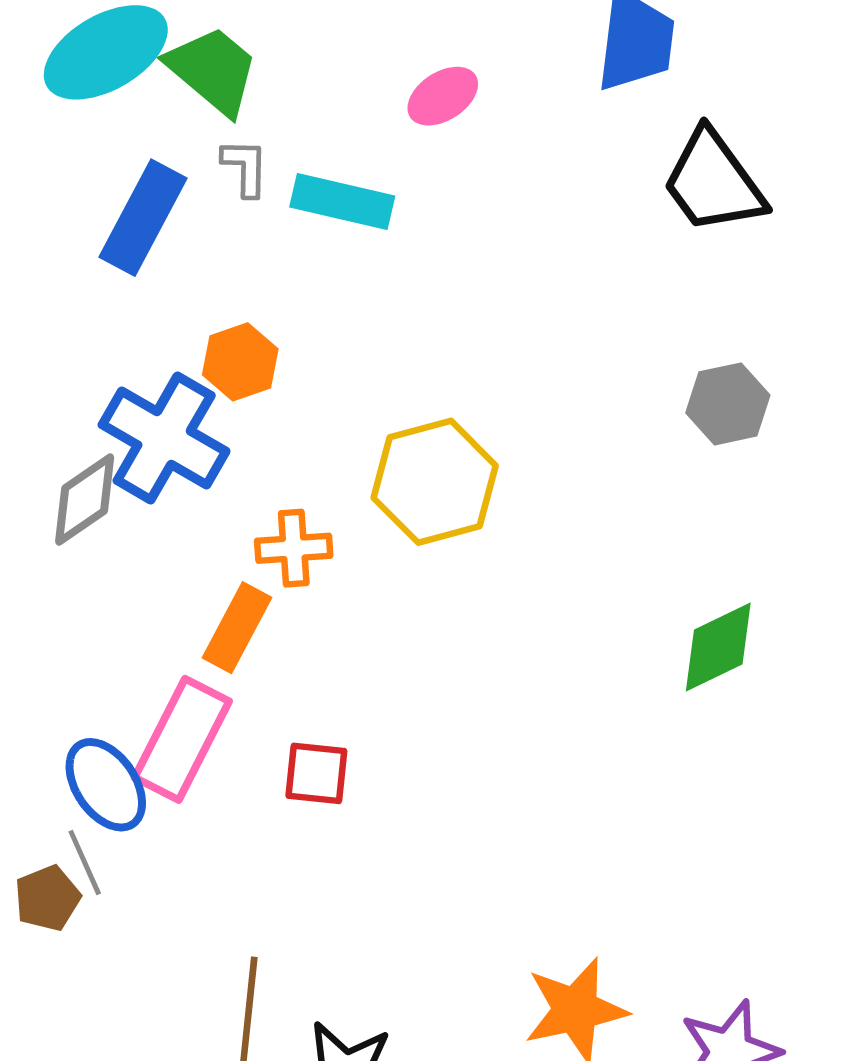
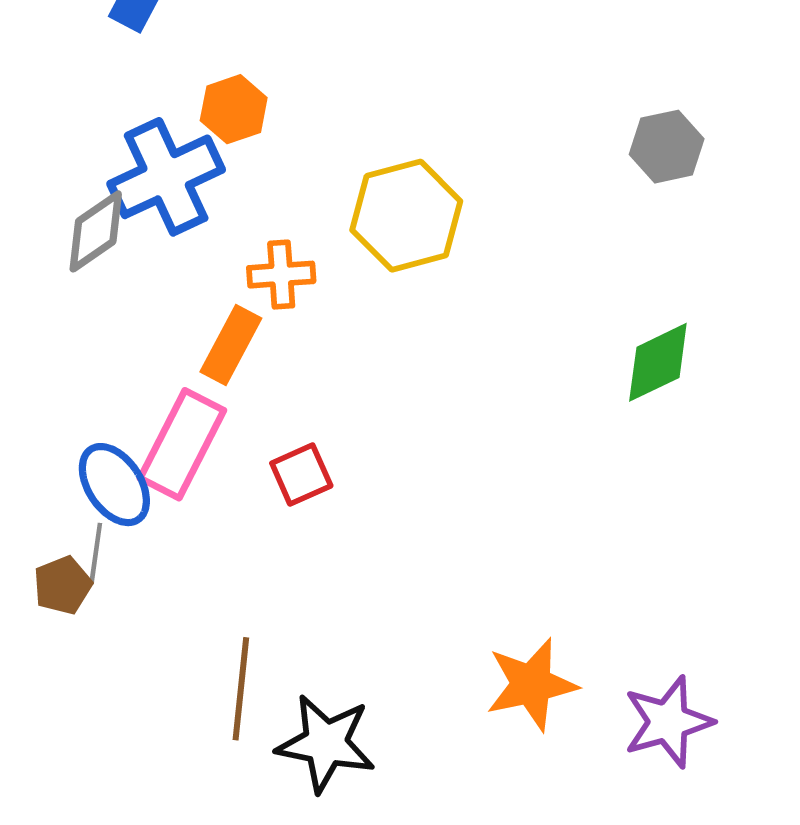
blue cross: (164, 438) -> (166, 177), turned 35
red square: (316, 773) -> (301, 474), turned -30
gray line: (85, 863) -> (96, 554), turned 32

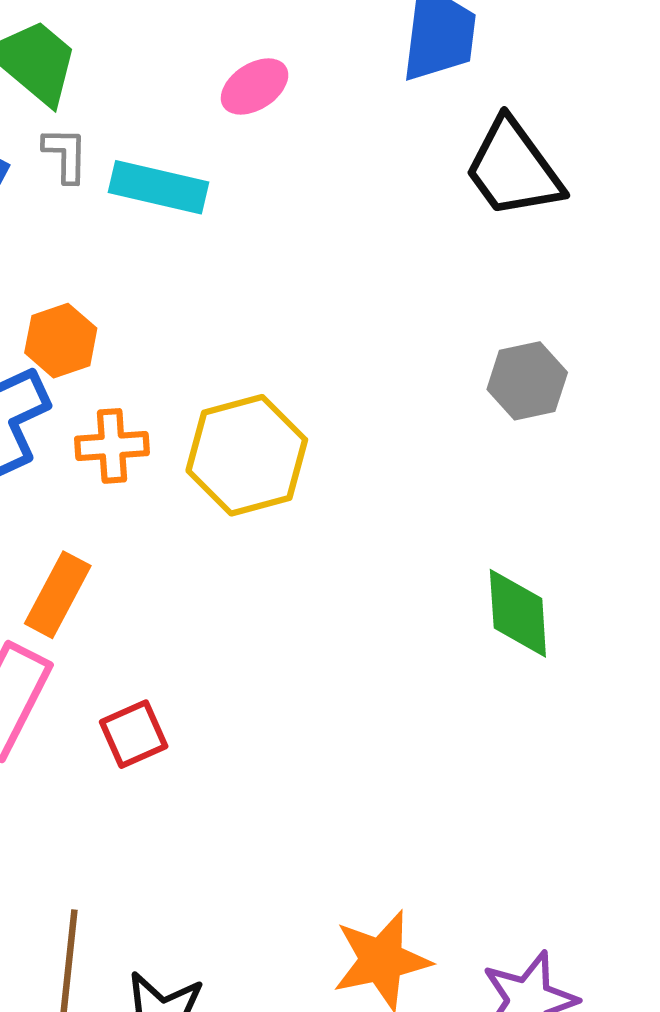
orange cross: (281, 275) -> (112, 446), moved
green diamond: (658, 362) -> (518, 613), turned -68

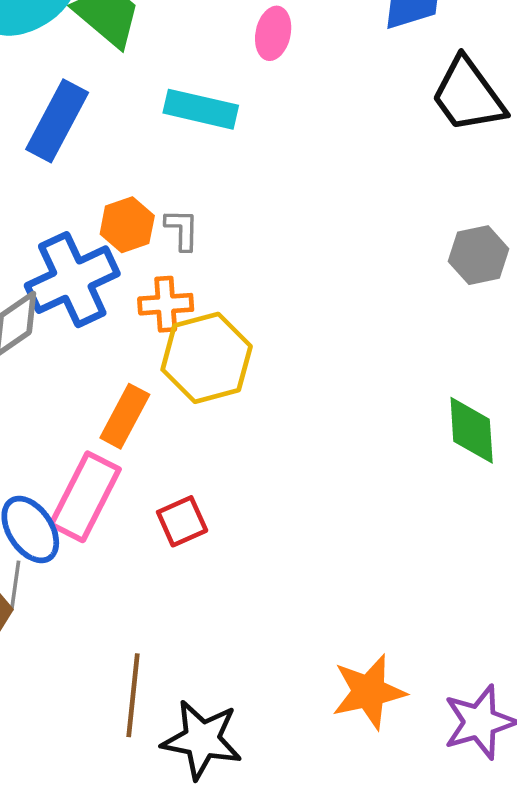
pink ellipse: (255, 87) -> (273, 33), turned -45
gray L-shape: (66, 155) -> (182, 229), moved
yellow hexagon: (247, 455) -> (207, 358), moved

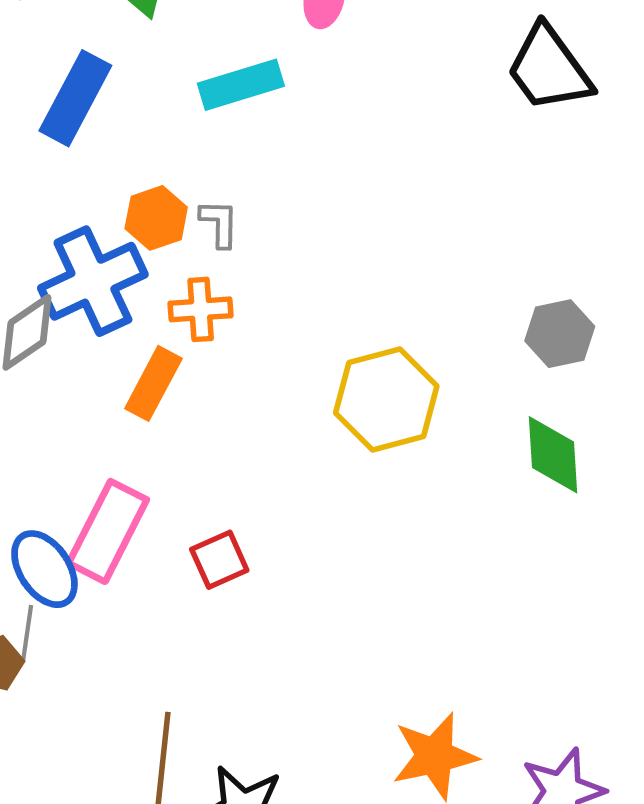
cyan rectangle: (201, 109) -> (241, 85), turned -30
gray hexagon: (479, 255) -> (560, 334), moved
yellow hexagon: (207, 358) -> (386, 400), moved
orange rectangle: (125, 416) -> (153, 383), moved

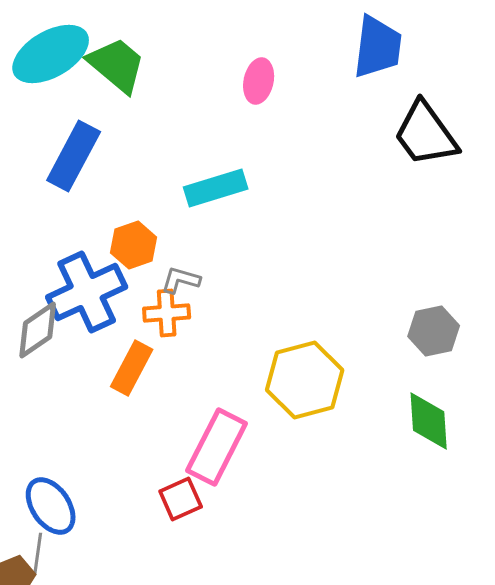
cyan rectangle: (241, 85) -> (216, 188), moved
gray L-shape: (219, 223) -> (181, 280), moved, turned -75
pink rectangle: (108, 531) -> (217, 447), moved

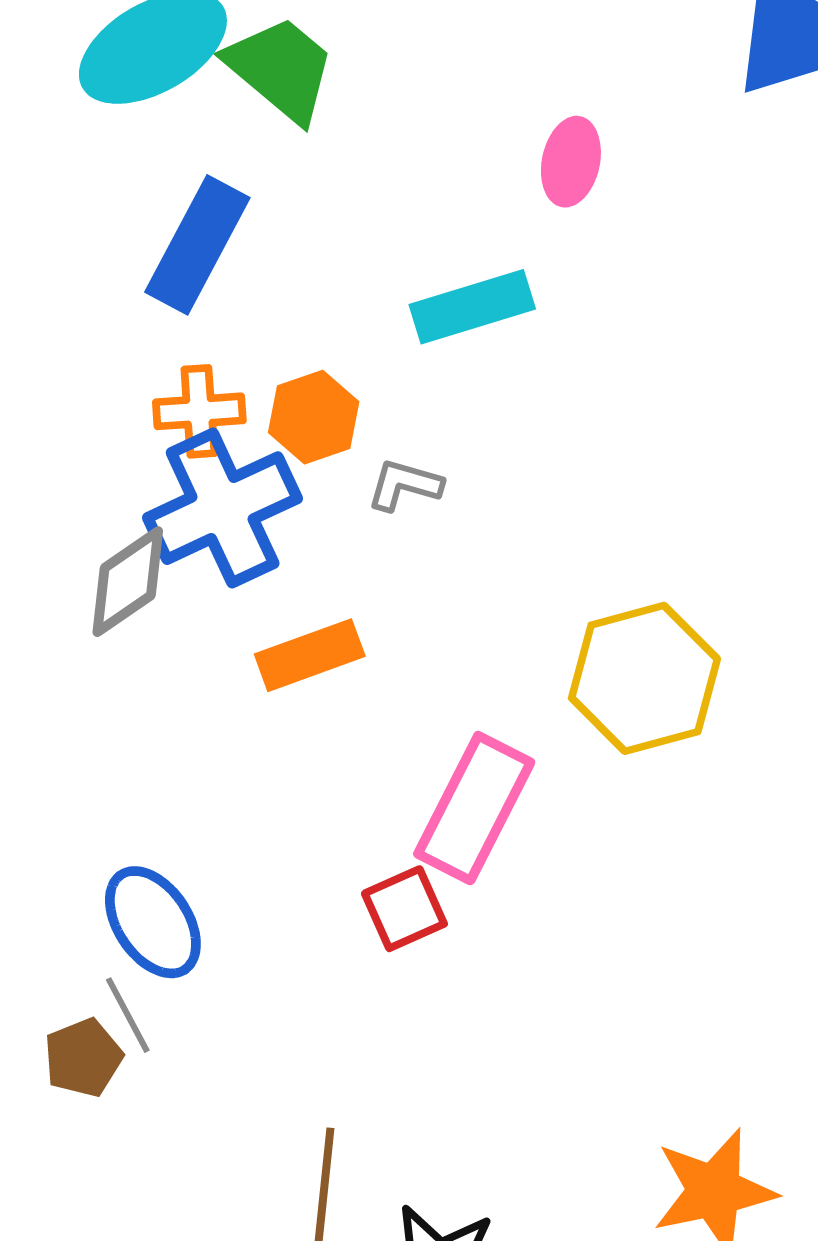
pink ellipse: (259, 81) -> (571, 162), moved
orange cross: (167, 313) -> (199, 411), moved
orange rectangle: (132, 368) -> (310, 655), turned 42
gray line: (38, 554) -> (128, 1015), turned -36

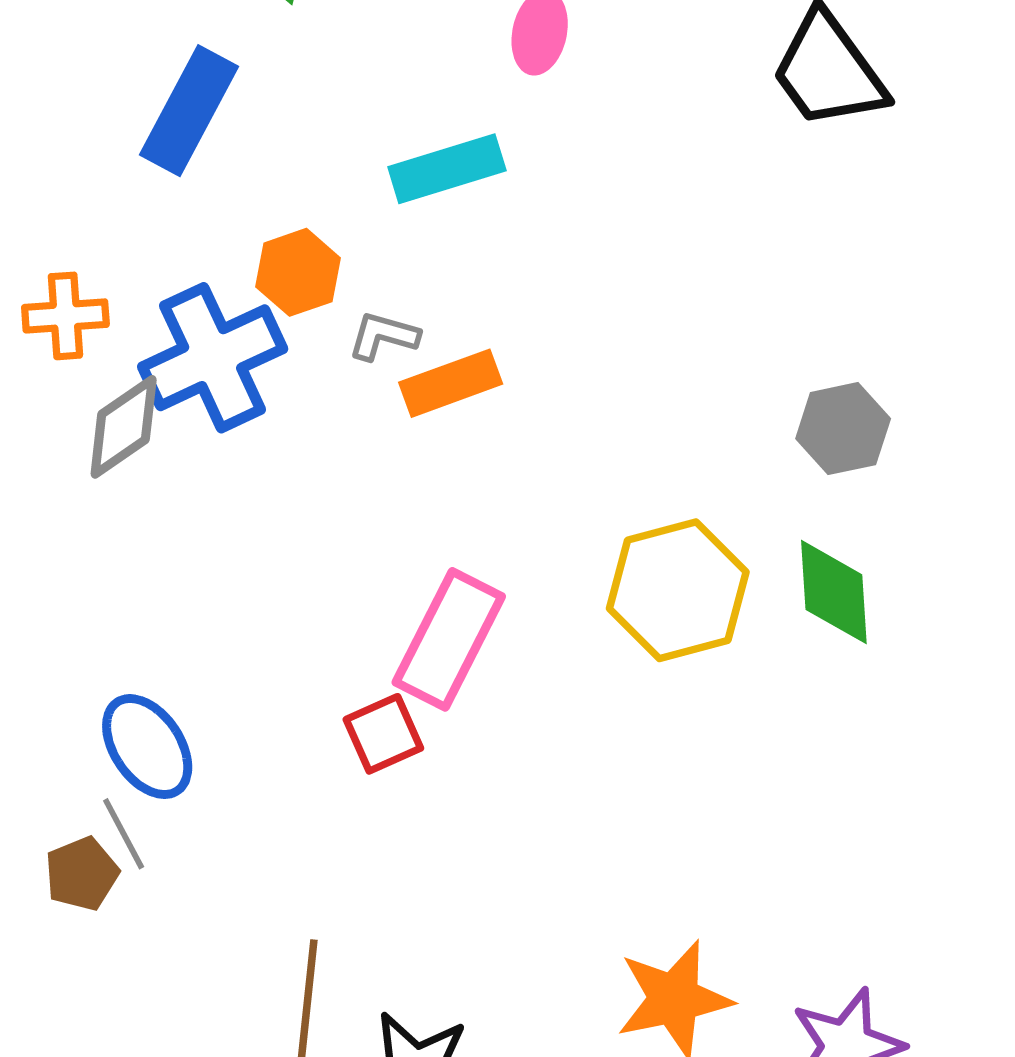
orange cross: (199, 411) -> (65, 316), moved
orange rectangle: (310, 655) -> (451, 383), moved
yellow hexagon: (644, 678) -> (678, 590), moved

